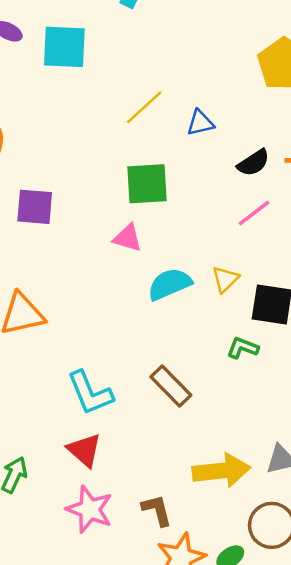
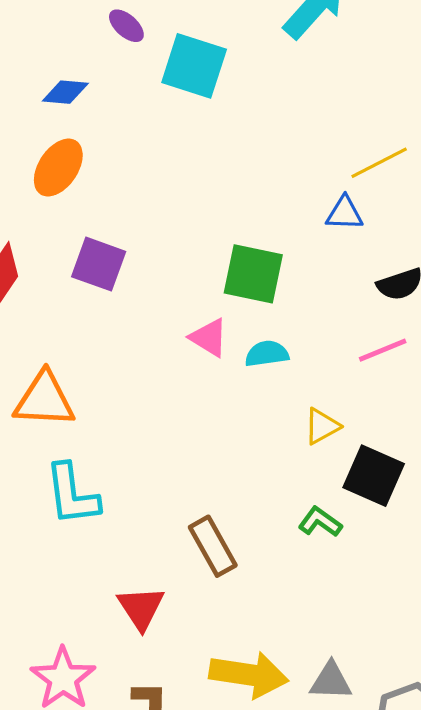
yellow line: (144, 107) -> (379, 163), moved
cyan semicircle: (170, 284) -> (267, 354), moved, size x0.7
cyan L-shape: (90, 393) -> (72, 494), moved
red triangle: (84, 450) -> (141, 608), moved

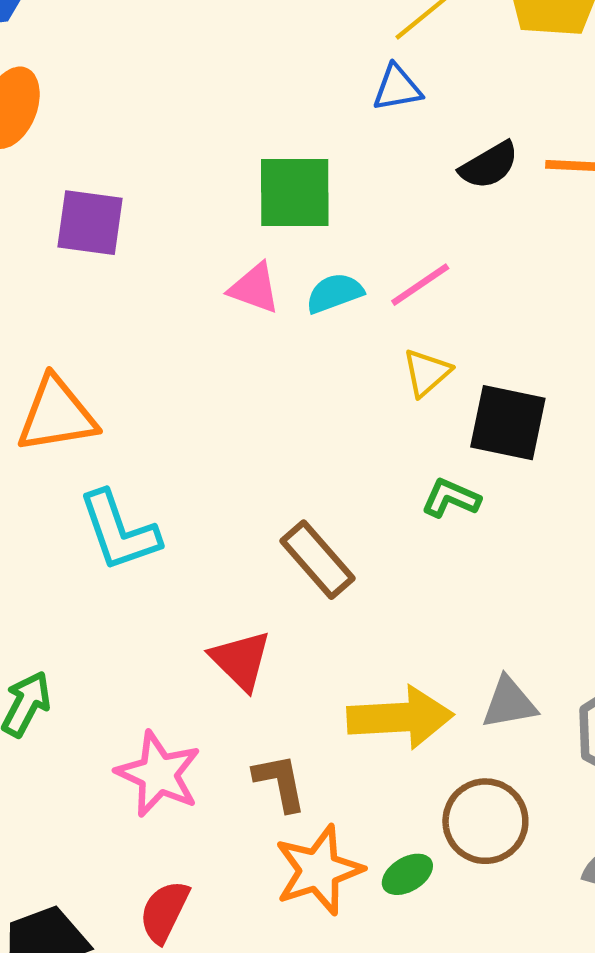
pink line: (383, 350) -> (420, 285), moved

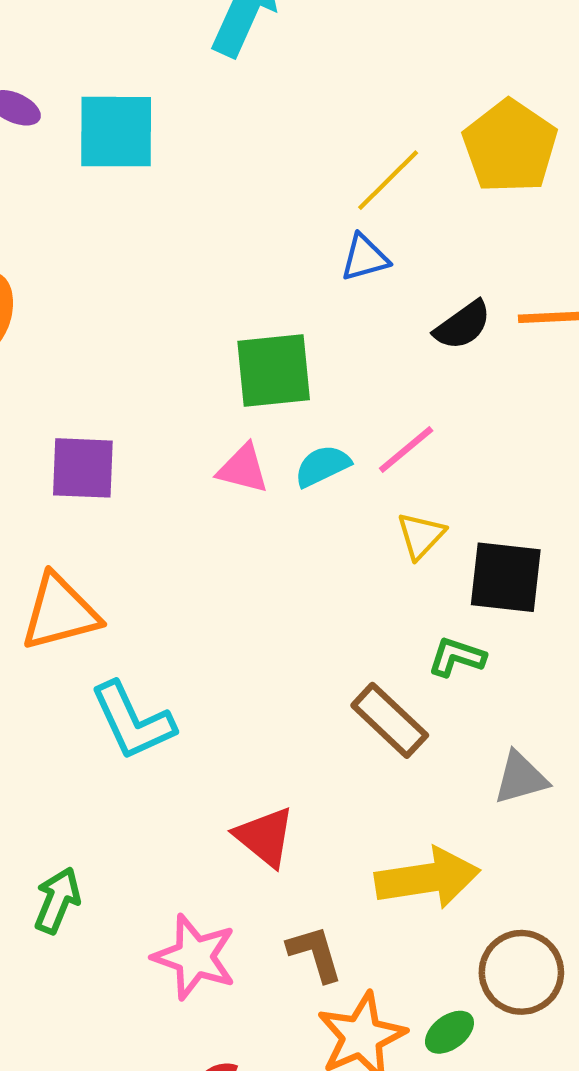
purple square: (90, 223) -> (83, 468), moved
brown rectangle: (317, 560) -> (390, 720), moved
gray triangle: (509, 703) -> (521, 778), moved

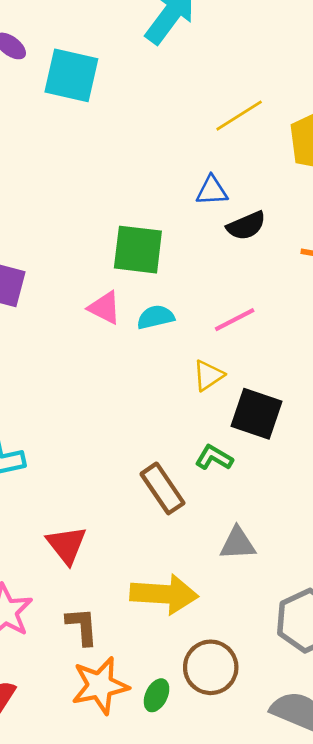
yellow line: (388, 180) -> (239, 116), moved
black semicircle: (463, 325) -> (246, 226), moved
pink line: (406, 449) -> (235, 320), moved
green ellipse: (449, 1032) -> (157, 695), turned -40

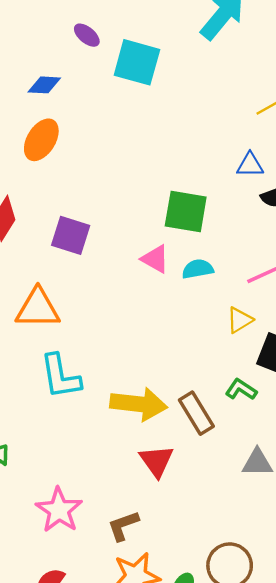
red triangle: (67, 545) -> (157, 461), moved
yellow arrow: (164, 594) -> (139, 404), moved
brown L-shape: (82, 626) -> (123, 526), turned -108

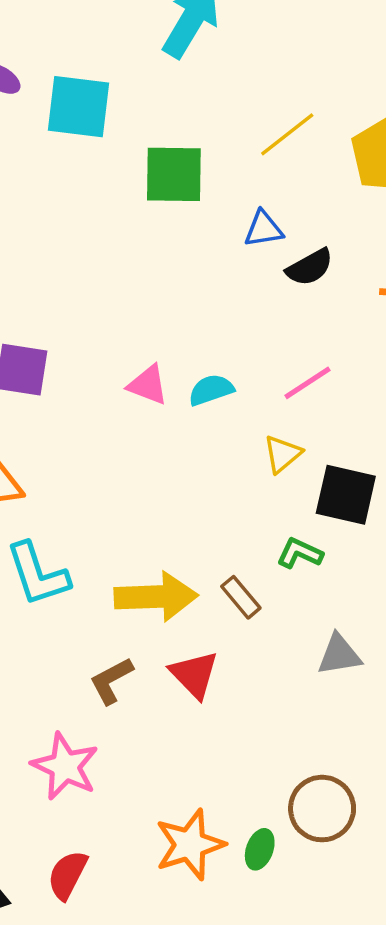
green square: (186, 211) -> (174, 174), moved
brown rectangle: (196, 413) -> (241, 597), size x0.7
brown L-shape: (123, 526) -> (111, 681), moved

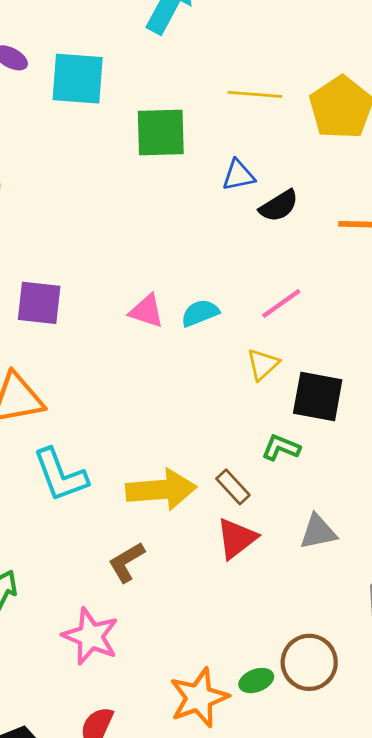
yellow line: (287, 134) -> (255, 94), turned 45
red triangle: (194, 674) -> (237, 538), moved, turned 39
green ellipse: (260, 849) -> (256, 681), moved, turned 52

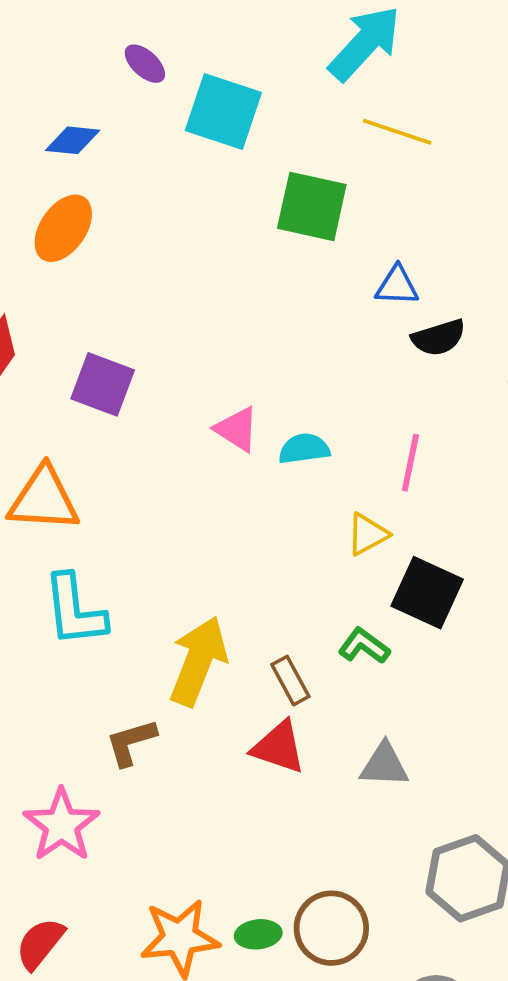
yellow line: (255, 94) -> (397, 132), moved
pink line: (281, 304) -> (410, 463), turned -57
yellow arrow: (161, 490) -> (198, 661), turned -78
red triangle: (237, 538) -> (279, 747), turned 42

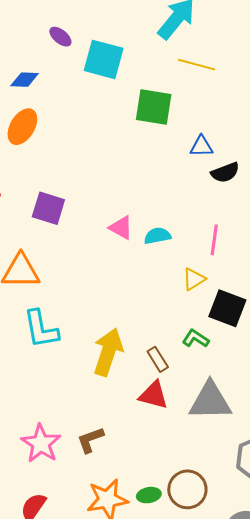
brown L-shape: (131, 742) -> (90, 440), moved
gray triangle: (384, 765) -> (210, 401), size x1.6

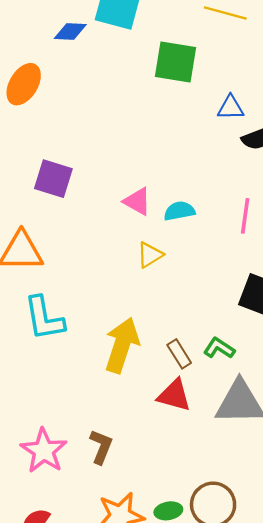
blue diamond: (25, 80) -> (70, 31), moved
yellow triangle: (194, 279) -> (150, 255), moved
green L-shape: (196, 339) -> (219, 348), moved
brown L-shape: (90, 440) -> (101, 447), turned 132

